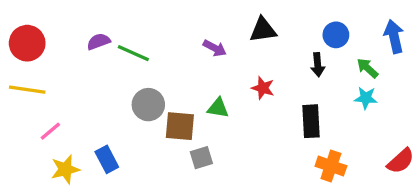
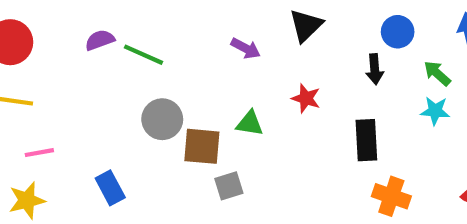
black triangle: (263, 30) -> (306, 25), turned -36
pink line: (50, 131) -> (39, 153), turned 30
yellow star: (65, 169) -> (27, 200), moved

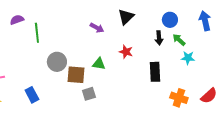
purple semicircle: (100, 40) -> (17, 20), moved
green line: (144, 55) -> (37, 33), moved, turned 60
green arrow: (437, 73) -> (179, 40), moved
orange cross: (391, 196) -> (179, 98), moved

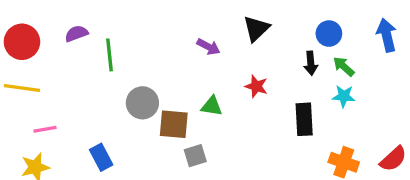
cyan star: (188, 58) -> (344, 96), moved

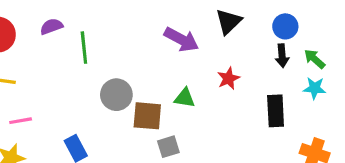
blue circle: (329, 34) -> (285, 26), moved
purple arrow: (208, 47) -> (181, 39), size x1.5
red star: (256, 86) -> (228, 78), turned 30

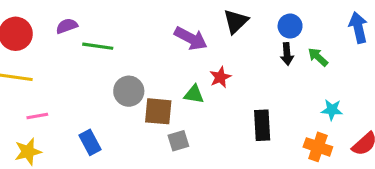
green line: (84, 48) -> (98, 46), turned -76
red star: (228, 78) -> (220, 77), moved
cyan star: (315, 88) -> (332, 110), moved
black rectangle: (276, 111) -> (262, 125), moved

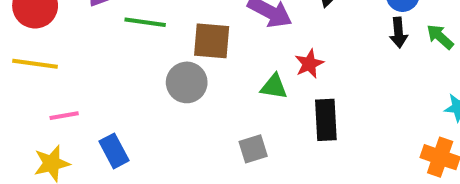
brown square: (158, 111) -> (212, 41), moved
black rectangle: (262, 125) -> (326, 120), moved
blue rectangle: (90, 142) -> (114, 151), moved

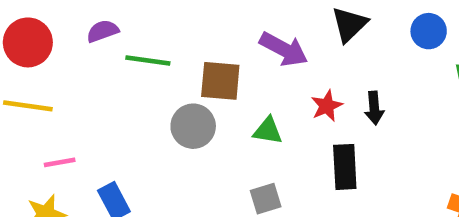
black arrow: (399, 33) -> (374, 108), moved
green triangle: (274, 87) -> (268, 131), moved

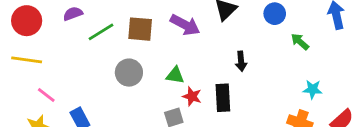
green line: (148, 61) -> (101, 32), turned -40
brown square: (220, 81) -> (140, 29), moved
red star: (327, 106) -> (192, 96), moved, turned -30
pink line: (60, 162) -> (46, 95), turned 48

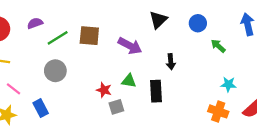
purple arrow: (185, 25) -> (130, 46), moved
gray circle: (129, 73) -> (55, 71), moved
green triangle: (175, 75) -> (129, 81), moved
red star: (192, 96) -> (104, 90), moved

